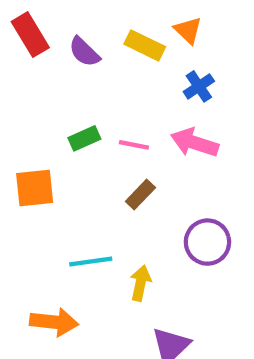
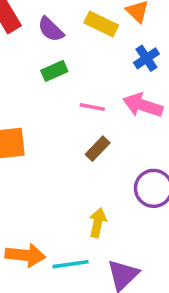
green rectangle: (84, 138) -> (54, 71), moved
cyan line: (91, 261) -> (71, 264), moved

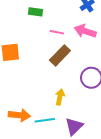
green rectangle: (54, 71) -> (36, 12), turned 32
brown rectangle: (98, 149) -> (60, 55), size x1.5

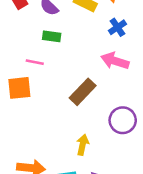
pink line: (57, 32) -> (35, 62), moved

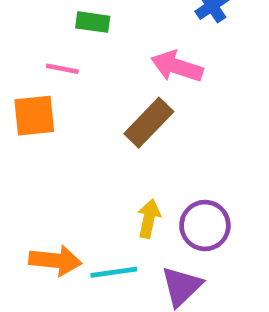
pink arrow: (115, 61) -> (177, 66), moved
purple circle: (123, 120) -> (205, 225), moved

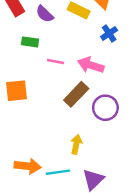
green rectangle: (93, 22) -> (30, 42), moved
pink line: (62, 69) -> (56, 61), moved
purple circle: (205, 225) -> (105, 108), moved

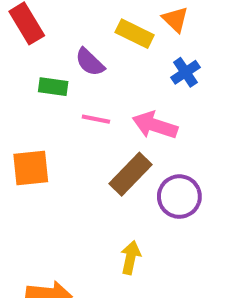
purple semicircle: (45, 14) -> (90, 62), moved

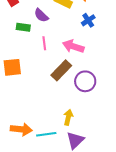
pink line: (96, 119) -> (44, 43), turned 72
yellow arrow: (131, 258) -> (68, 117), moved

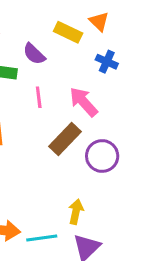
blue cross: (88, 20) -> (107, 62), turned -32
pink arrow: (73, 46) -> (84, 102), turned 30

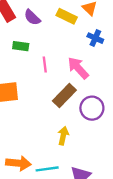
purple semicircle: (34, 54) -> (32, 17), moved
yellow arrow: (76, 212) -> (63, 136), moved

